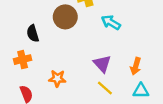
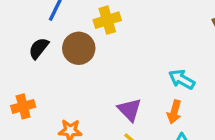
cyan arrow: (111, 22) -> (182, 79), moved
black semicircle: (33, 33) -> (39, 48), moved, turned 56

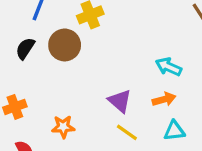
orange arrow: (174, 112) -> (164, 99), turned -115

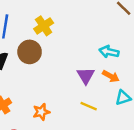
orange arrow: (164, 99) -> (111, 76), turned 56
purple triangle: (120, 101) -> (86, 76), moved, turned 30

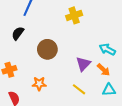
yellow cross: (44, 26) -> (74, 15), moved
brown circle: (30, 52) -> (47, 49), moved

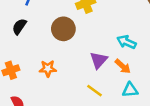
brown circle: (47, 49) -> (63, 29), moved
orange star: (39, 84) -> (48, 69), moved

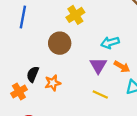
black semicircle: (19, 27) -> (33, 74), moved
cyan arrow: (127, 42) -> (110, 43), moved, turned -30

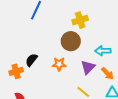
brown circle: (60, 43) -> (71, 41), moved
orange star: (53, 83) -> (59, 64), moved

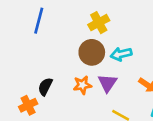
cyan arrow: (103, 51) -> (121, 54), moved
purple triangle: (88, 67) -> (107, 83), moved

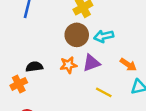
purple triangle: (107, 83) -> (91, 63), turned 36
black semicircle: (45, 87) -> (34, 67), turned 56

